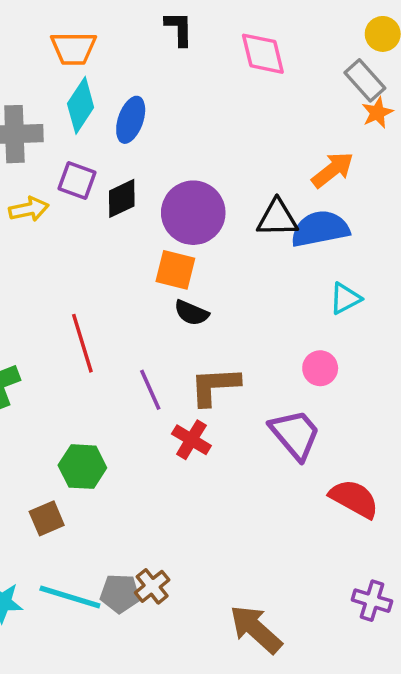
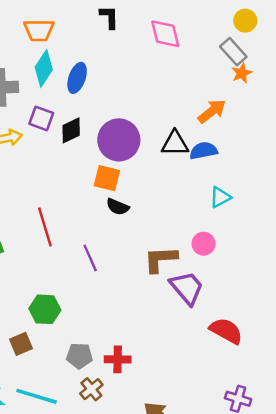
blue semicircle: (320, 229) -> (204, 151), size x0.7
brown L-shape: (215, 386) -> (161, 259), moved
red cross: (191, 440) -> (118, 359), moved, turned -30
gray pentagon: (120, 593) -> (79, 356), moved

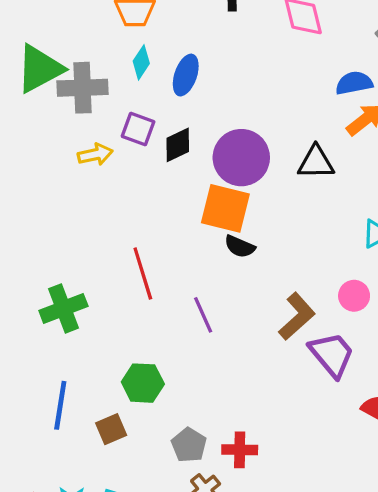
cyan diamond: (44, 68) -> (141, 62), size x0.7
blue semicircle: (204, 151) -> (354, 83), moved
orange square: (107, 178) -> (225, 208), size x1.4
brown L-shape: (161, 259) -> (297, 316), turned 141
gray pentagon: (79, 356) -> (189, 445), turned 30

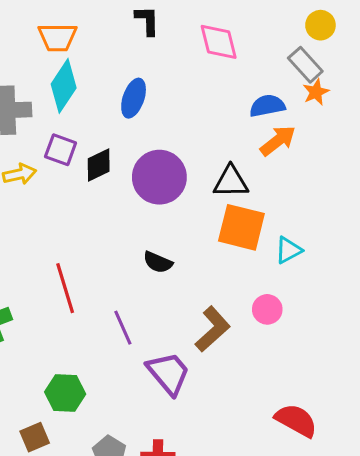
cyan diamond: (141, 62) -> (64, 86), size x1.6
blue ellipse: (186, 75) -> (134, 98), moved
orange square: (225, 208) -> (241, 227), moved
purple trapezoid: (332, 355) -> (168, 373), moved

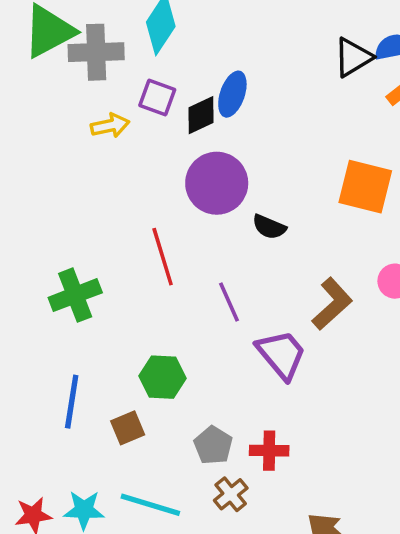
blue ellipse: (134, 98) -> (232, 94), moved
purple circle: (159, 177) -> (217, 183), moved
black triangle: (231, 182) -> (353, 57), moved, turned -30

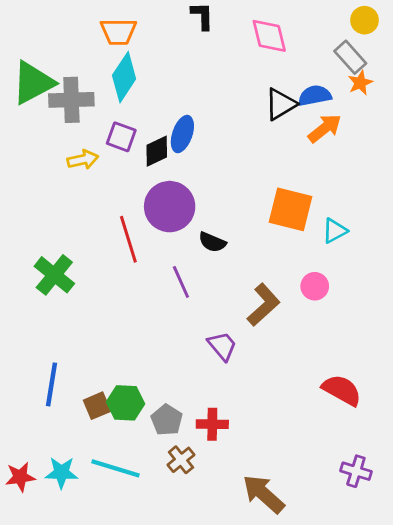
red line: (163, 257) -> (128, 239), moved
green cross: (75, 295) -> (54, 275), moved, turned -30
purple line: (229, 302) -> (181, 282), moved
purple trapezoid: (281, 354) -> (222, 346), size x0.7
green hexagon: (163, 377) -> (125, 403), moved

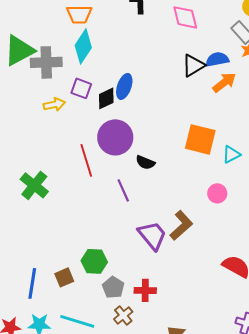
brown L-shape: (263, 305) -> (181, 225), moved
purple trapezoid: (222, 346) -> (152, 235), size x1.4
blue line: (52, 384) -> (32, 283), moved
green hexagon: (125, 403) -> (94, 261), moved

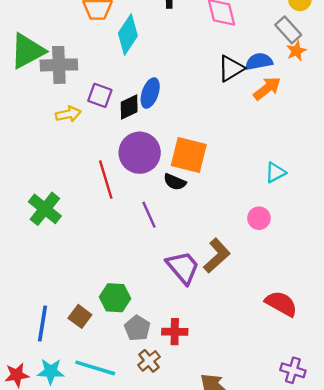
cyan diamond: (83, 46) -> (128, 35), moved
orange square: (200, 139) -> (189, 155), moved
brown square: (64, 277) -> (80, 316), turned -30

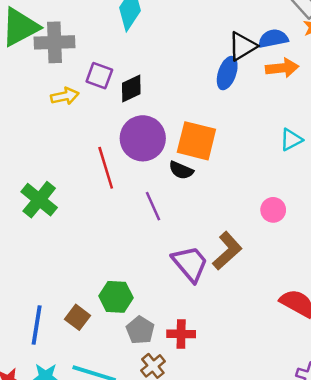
orange arrow: (267, 88) -> (282, 68), turned 32
blue ellipse: (150, 93) -> (227, 73), moved
cyan triangle: (275, 173) -> (291, 140), moved

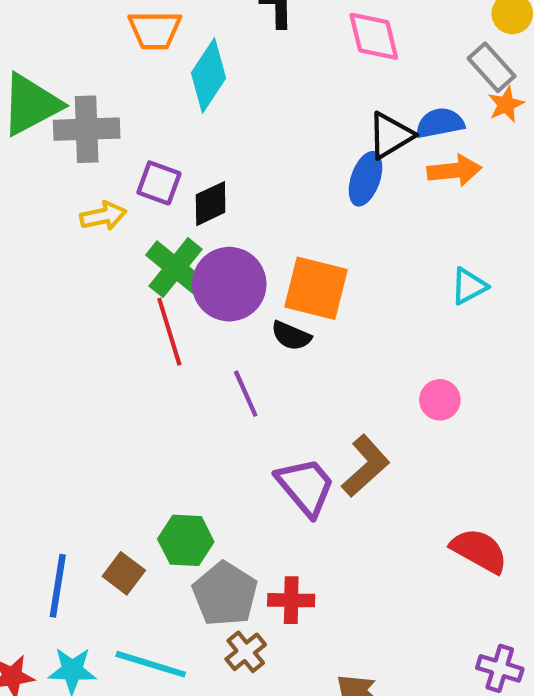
green cross: (39, 200) -> (175, 268), moved
gray pentagon: (140, 330) -> (225, 594), size x1.4

